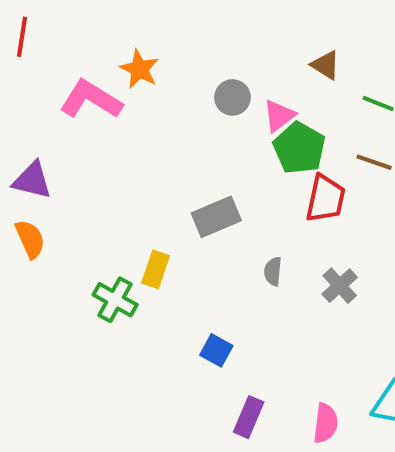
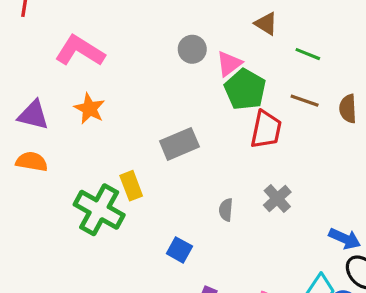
orange star: (139, 69) -> (89, 109), moved
orange semicircle: (30, 239) -> (32, 162), turned -56
yellow rectangle: (156, 269) -> (131, 186), turned -40
gray semicircle: (273, 271) -> (226, 210), moved
green cross: (115, 300) -> (99, 210), size x1.4

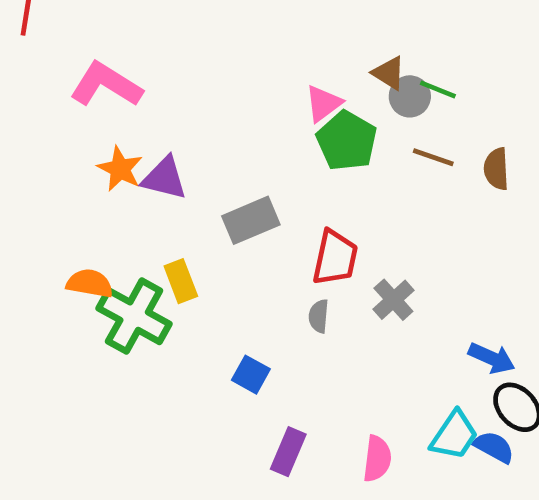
brown triangle: (266, 24) -> (389, 73), moved
gray circle: (192, 49) -> (410, 96), moved
purple triangle: (33, 115) -> (164, 178), moved
red trapezoid: (266, 130) -> (335, 258), moved
orange semicircle: (32, 162) -> (90, 283), moved

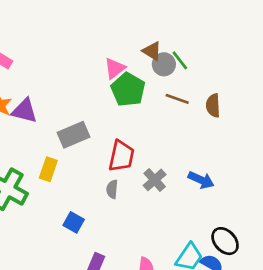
green line: (438, 89) -> (180, 60), turned 30
yellow rectangle: (181, 281) -> (48, 169), moved, turned 40
blue arrow: (492, 358) -> (201, 180), moved

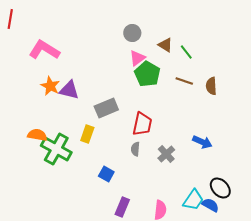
gray circle: (164, 64) -> (132, 33), moved
gray cross: (155, 180) -> (166, 154), moved

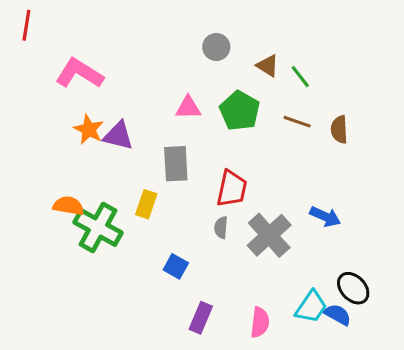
pink triangle: (137, 58) -> (188, 108), moved, turned 36
gray rectangle: (106, 108) -> (176, 164), turned -70
gray cross: (166, 154) -> (269, 235), size x1.6

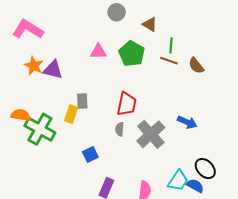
green line: (300, 77) -> (171, 46), moved, turned 42
brown semicircle: (339, 129) -> (196, 66), turned -36
gray rectangle: (176, 164) -> (82, 101), moved, size x0.7
blue square: (176, 266) -> (90, 154), turned 35

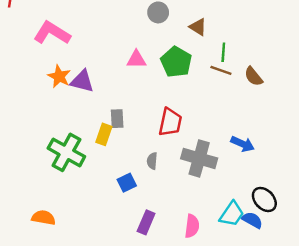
orange semicircle: (21, 115) -> (43, 218), moved
gray semicircle: (120, 129) -> (152, 161), moved
gray cross: (151, 134) -> (199, 158), turned -32

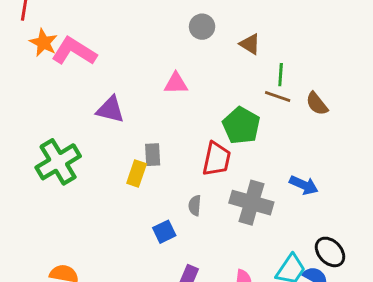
green pentagon: (176, 62) -> (241, 126), moved
orange star: (59, 76) -> (44, 43), moved
green cross: (66, 152) -> (58, 162), moved, turned 30

